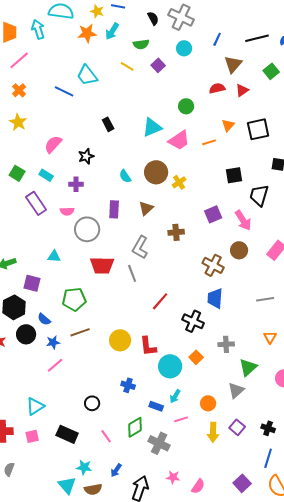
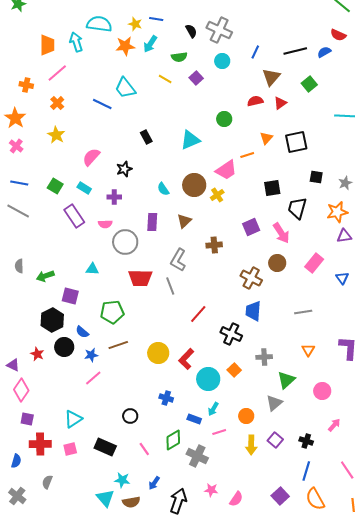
pink trapezoid: (179, 140) -> (226, 170), moved
red L-shape: (148, 346) -> (186, 359), turned 50

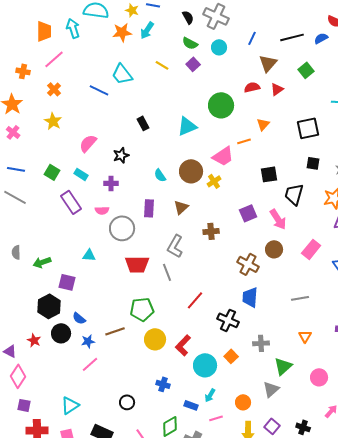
green semicircle: (179, 57) -> (190, 43), moved, turned 35
green circle: (224, 119) -> (221, 105), size x1.6
black square: (296, 142) -> (308, 128), moved
green pentagon: (112, 312) -> (142, 309), moved

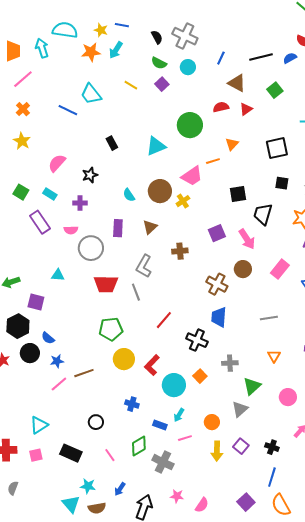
brown triangle: (268, 63) -> (237, 83), turned -42
brown line: (115, 331) -> (84, 373), moved

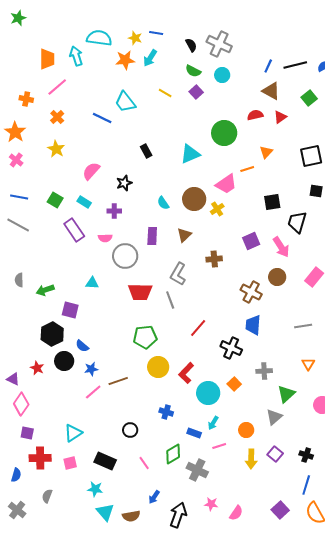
blue line: (221, 58) -> (268, 66), moved
cyan star: (88, 486) -> (95, 489), moved

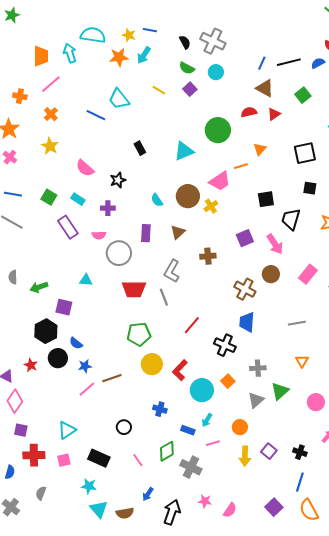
pink semicircle: (91, 171) -> (85, 168), turned -90
gray triangle: (274, 417) -> (256, 400), moved

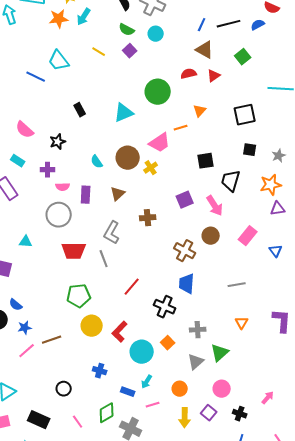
pink semicircle: (99, 235) -> (63, 187), moved
pink circle: (316, 402) -> (222, 389), moved

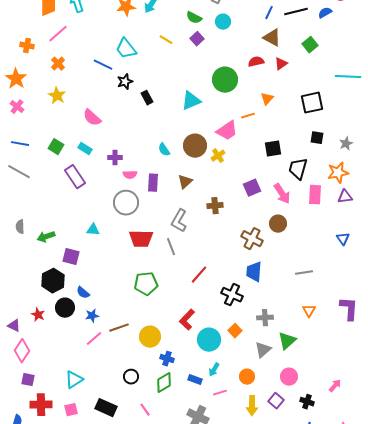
black star: (58, 142) -> (125, 82), moved
pink rectangle: (248, 236) -> (315, 195), moved, turned -36
yellow circle: (92, 326) -> (150, 337), moved
green diamond: (107, 413) -> (164, 383), moved

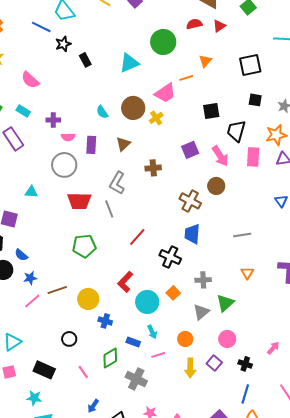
cyan arrow: (214, 370) -> (152, 332), turned -56
green diamond: (164, 383) -> (110, 358), moved

